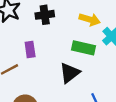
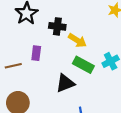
yellow arrow: (90, 20) -> (77, 40), moved

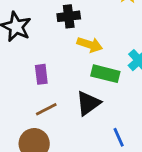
black cross: (57, 26) -> (69, 16), moved
brown line: (13, 66) -> (46, 109), moved

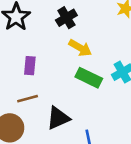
black cross: (69, 16) -> (66, 18), turned -36
black triangle: (88, 103) -> (58, 118), moved

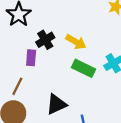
black cross: (66, 18) -> (45, 40), moved
brown line: (28, 99) -> (17, 86), moved, turned -48

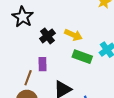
purple rectangle: (31, 58) -> (43, 64), moved

